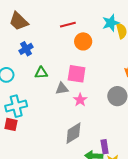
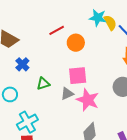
cyan star: (111, 23) -> (98, 18), turned -30
pink star: (80, 100) -> (88, 100), size x1.6

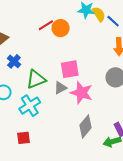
orange circle: (76, 43) -> (61, 28), moved
green triangle: (43, 84) -> (36, 79), size x1.5
cyan cross: (27, 122) -> (30, 106), moved

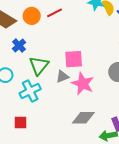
orange circle: (61, 28) -> (32, 16), moved
green triangle: (36, 79) -> (39, 66), turned -35
gray diamond: (85, 126) -> (83, 118), turned 45

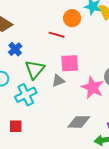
red line: (55, 13) -> (57, 35), moved, turned 42
orange circle: (32, 16) -> (72, 18), moved
pink star: (83, 84) -> (93, 87), moved

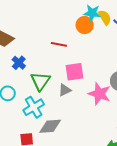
orange circle: (72, 18) -> (85, 25), moved
gray diamond: (79, 122) -> (50, 126), moved

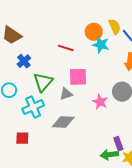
cyan star: (92, 13) -> (101, 45), moved
pink star: (99, 94) -> (100, 102), size x0.7
gray diamond: (50, 126) -> (63, 122), moved

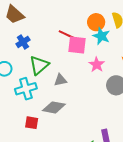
pink square: (78, 77) -> (77, 45), moved
pink star: (100, 102) -> (97, 65), moved
red square: (22, 138) -> (32, 123), moved

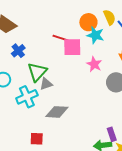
gray triangle: (60, 80) -> (46, 84), moved
red square: (32, 123) -> (37, 139), moved

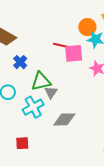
green triangle: (37, 72) -> (41, 81), turned 40
gray triangle: (46, 84) -> (51, 92), turned -32
red square: (37, 139) -> (22, 143), moved

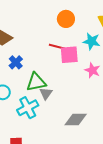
orange circle: (87, 27) -> (66, 19), moved
gray diamond: (64, 119) -> (76, 120), moved

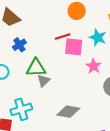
red line: (57, 47) -> (63, 37), turned -42
cyan cross: (28, 108) -> (21, 109), moved

